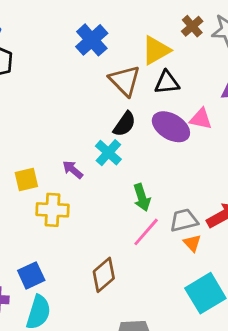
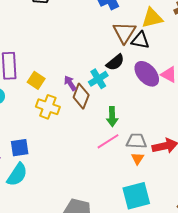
black triangle: (167, 82) -> (140, 40), moved
yellow square: (26, 179) -> (36, 80), turned 30
brown diamond: (104, 275) -> (81, 96), moved, turned -45

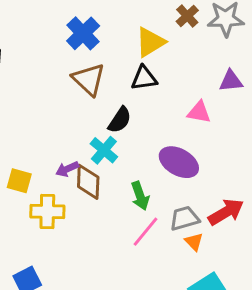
brown triangle: (124, 32) -> (89, 79), moved
purple ellipse: (147, 74) -> (179, 162), moved
purple arrow: (70, 83) -> (67, 169), turned -63

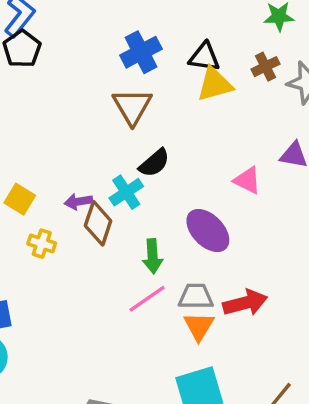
black triangle: (144, 78) -> (204, 57), moved
yellow cross: (47, 212) -> (42, 244), size x0.7
orange triangle: (194, 242) -> (199, 326), size x1.4

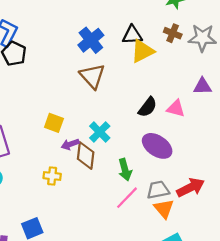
brown cross: (265, 67) -> (173, 33), turned -30
black semicircle: (154, 163) -> (148, 107), moved
yellow square: (20, 199) -> (54, 123), moved

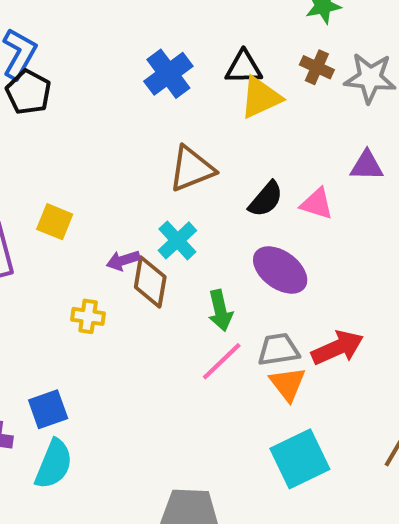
brown triangle: (92, 76) -> (192, 169), moved, turned 48
yellow square: (54, 123) -> (55, 222), moved

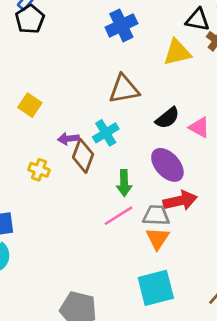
black triangle: (244, 67) -> (198, 20), moved
red arrow: (337, 348) -> (180, 201), moved

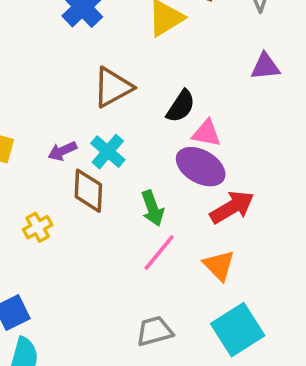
pink triangle: (199, 127) -> (206, 133), moved
purple arrow: (69, 139) -> (62, 151), moved
yellow cross: (39, 170) -> (38, 227), turned -30
gray trapezoid: (156, 215) -> (155, 331), moved

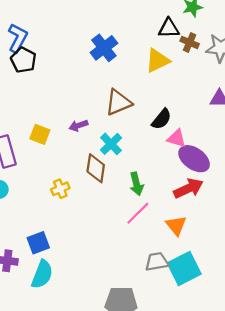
purple arrow: (62, 151) -> (78, 126), moved
purple ellipse: (201, 167) -> (194, 159), moved
gray trapezoid: (155, 331) -> (157, 262), moved

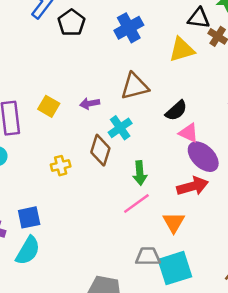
black pentagon: (23, 60) -> (71, 23), moved

